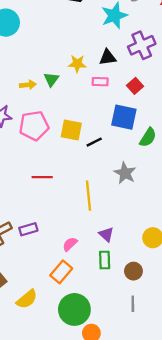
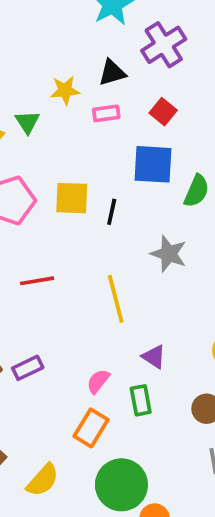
black line: (94, 142) -> (112, 212), turned -42
green rectangle: (105, 260) -> (141, 400), moved

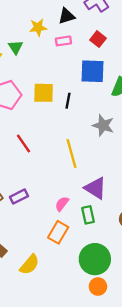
red line: (37, 281) -> (24, 144), turned 66
purple triangle: (154, 357) -> (95, 188), size x1.5
green circle: (121, 485) -> (95, 259), moved

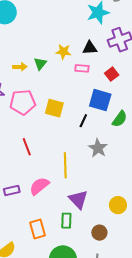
black line: (68, 101) -> (83, 121), moved
pink semicircle: (62, 204) -> (39, 186), moved, size x1.5
orange rectangle: (58, 232) -> (38, 229), turned -60

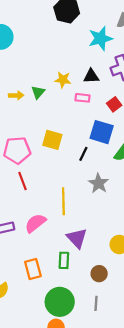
pink pentagon: (23, 102) -> (17, 150), moved

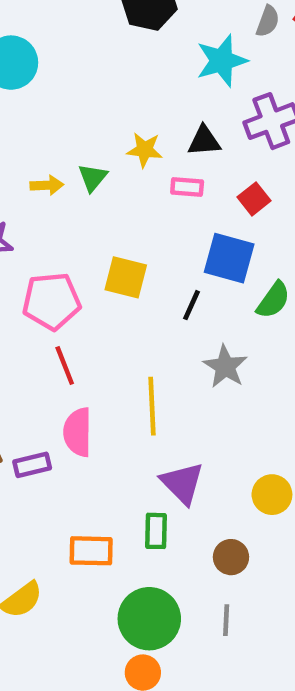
pink semicircle: (35, 223) -> (78, 432), moved, turned -50
orange rectangle: (33, 269) -> (91, 551), turned -72

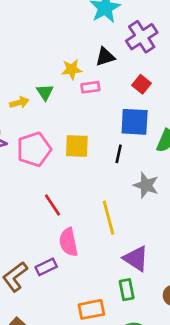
pink rectangle: (187, 187) -> (90, 87), moved
pink pentagon: (51, 301) -> (34, 149), moved

